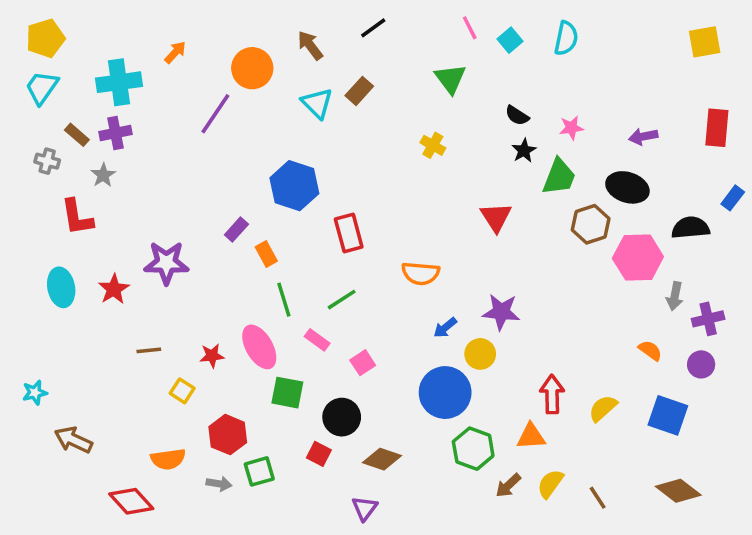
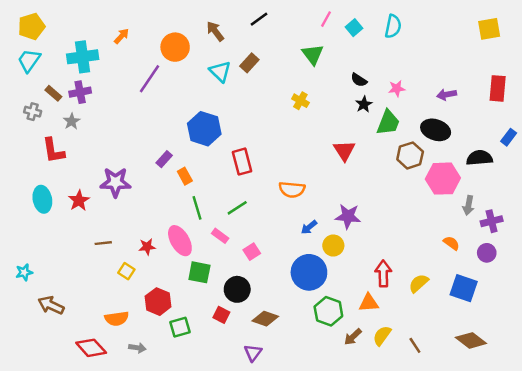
pink line: (470, 28) -> (326, 19), turned 56
gray arrow: (219, 484) -> (137, 348), moved

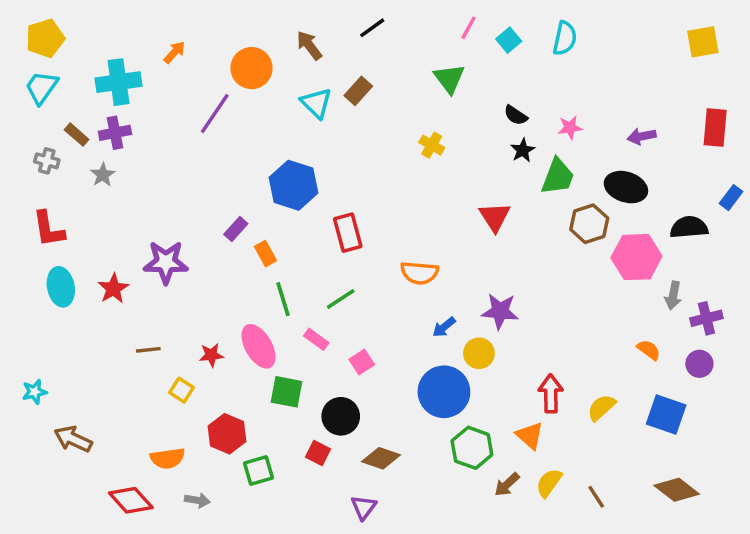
red L-shape: (53, 151) -> (49, 229), moved
orange triangle: (369, 303) -> (530, 436), turned 45

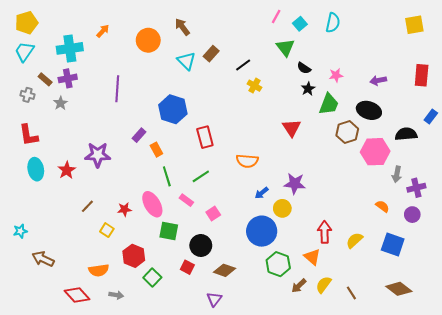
black line: (372, 28) -> (243, 65), moved
green triangle: (449, 79) -> (285, 47), moved
purple line: (215, 114) -> (117, 89), moved, turned -30
brown line: (148, 350) -> (87, 206), turned -40
green square: (259, 471) -> (152, 277), turned -30

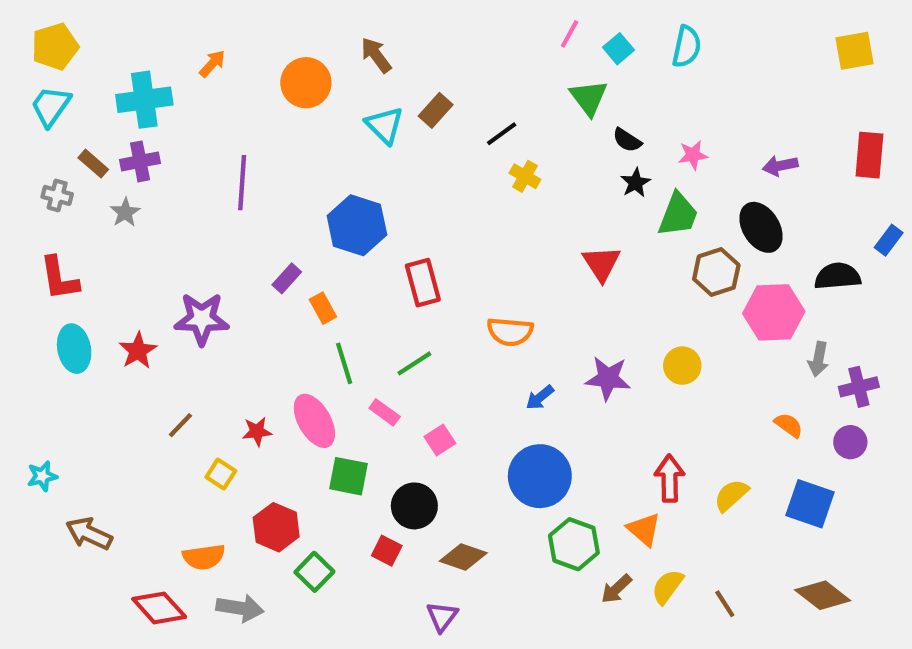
black ellipse: (369, 110) -> (761, 227), turned 40
yellow circle: (282, 208) -> (682, 366), moved
gray arrow: (116, 295) -> (240, 608), size x1.5

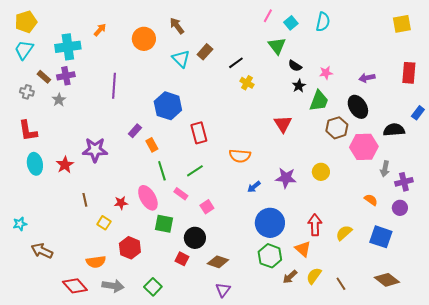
brown line: (180, 425) -> (85, 200), turned -56
blue circle: (540, 476) -> (270, 223), moved
green square: (314, 572) -> (153, 287), moved
purple triangle: (442, 617) -> (223, 290), moved

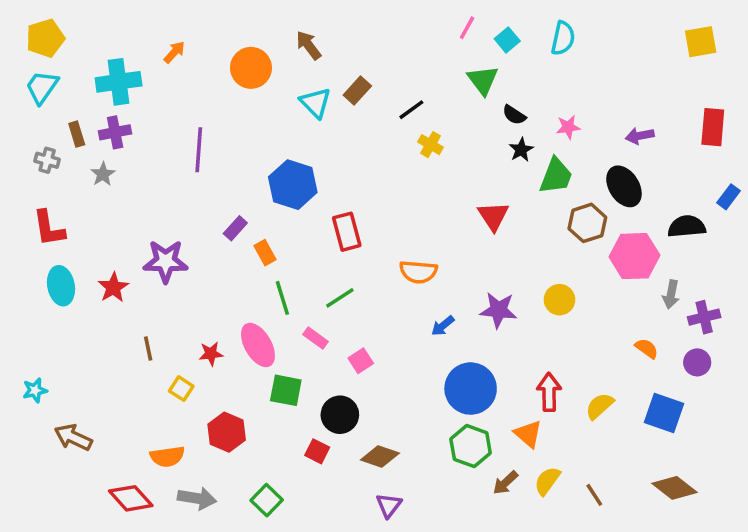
brown rectangle: (44, 77) -> (77, 134), turned 32

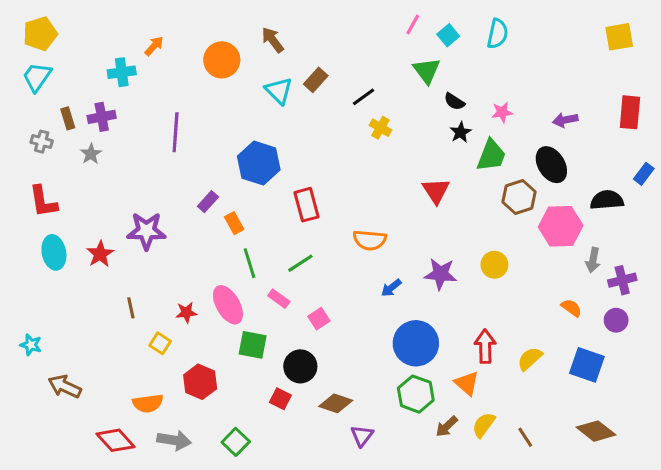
cyan cross: (119, 82) -> (122, 72), moved, size x0.7
cyan star: (35, 390) -> (31, 345), turned 30
purple triangle: (389, 505) -> (362, 436), moved

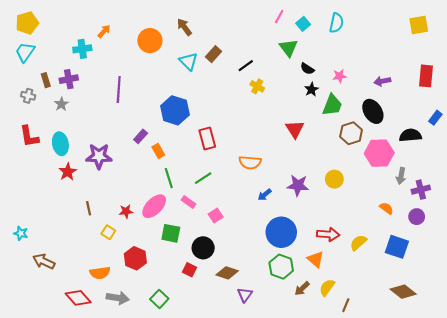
cyan ellipse: (54, 252) -> (60, 144), moved
pink ellipse: (228, 305) -> (154, 206), turned 75
red arrow: (485, 346) -> (328, 234), turned 95
brown line: (525, 437) -> (346, 305), moved, turned 56

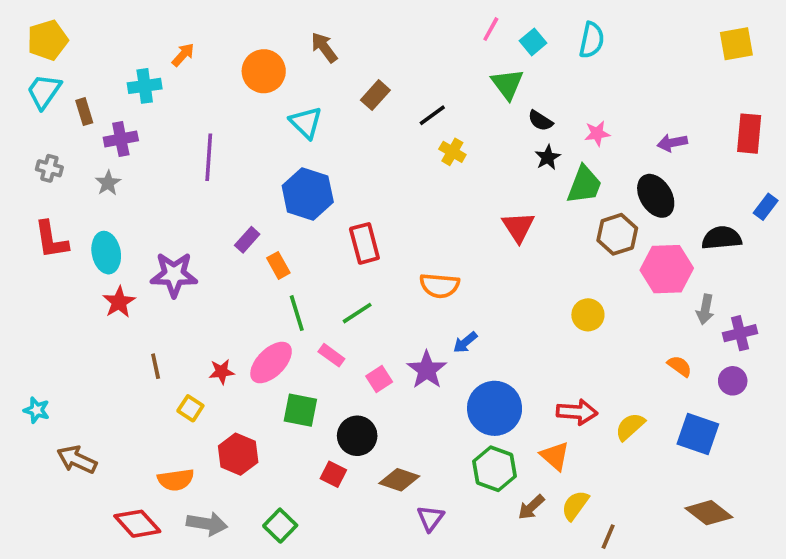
cyan triangle: (189, 61) -> (306, 123), moved
brown rectangle: (46, 80) -> (84, 112), moved
purple star: (298, 185) -> (427, 370), moved, turned 30

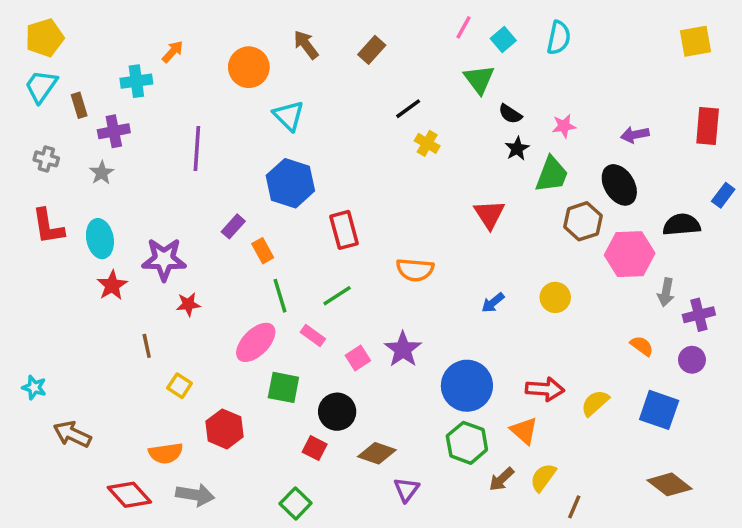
brown rectangle: (375, 95) -> (372, 50), moved
blue arrow: (465, 342) -> (493, 303), moved
red star: (222, 372) -> (188, 304), moved
green square: (280, 526) -> (296, 503), moved

